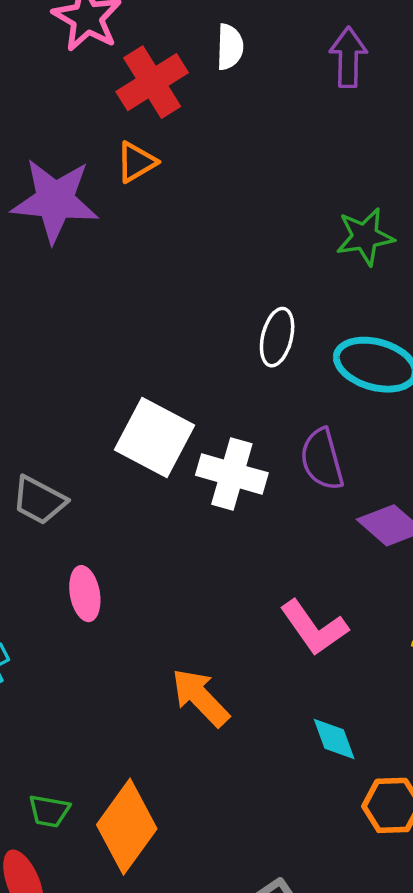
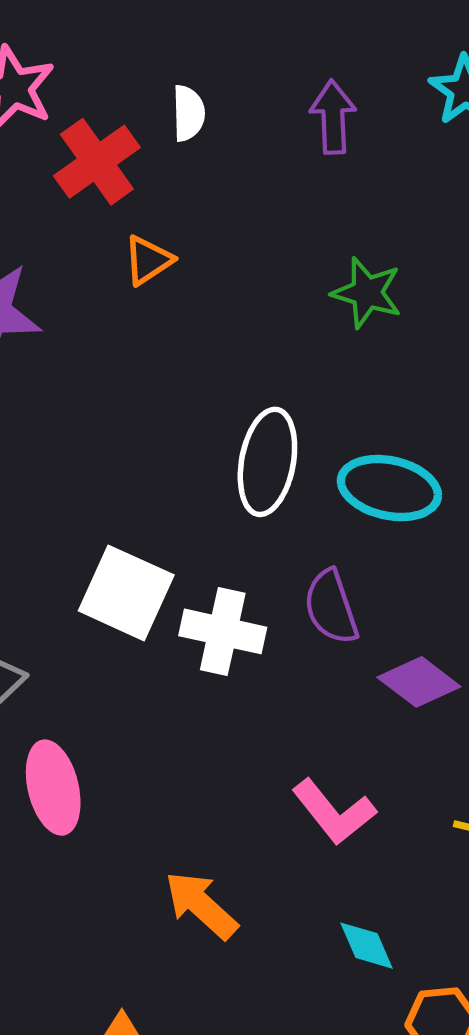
orange triangle: (136, 162) -> (148, 260), moved
green star: (365, 237) -> (367, 293), moved, turned 30
white ellipse: (277, 337) -> (267, 462), size x1.5
pink ellipse: (85, 594) -> (53, 788), size x1.4

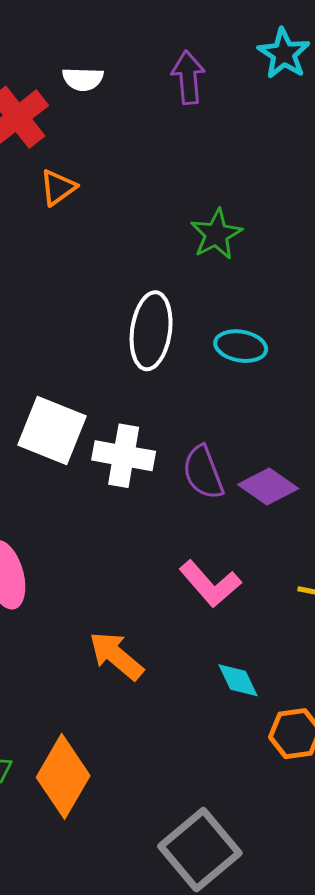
white semicircle: (188, 113) -> (83, 79), turned 96
green star: (367, 293) -> (216, 234), moved, turned 30
cyan ellipse: (389, 488) -> (241, 346), size x0.7
purple semicircle: (331, 607) -> (203, 472), moved

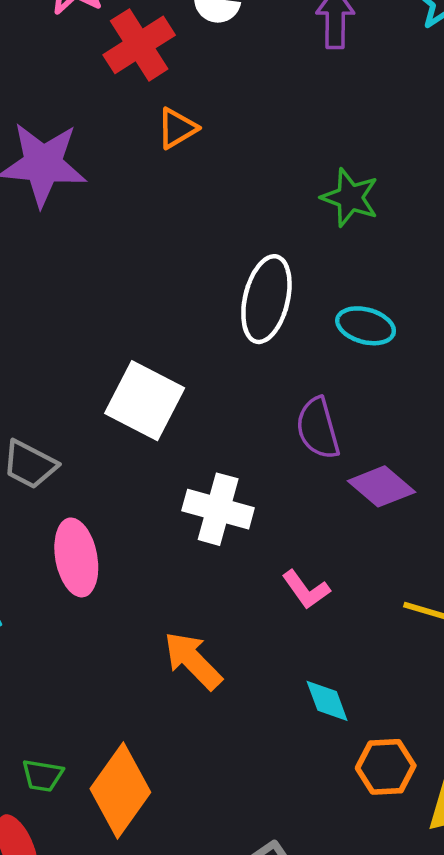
green star: (216, 234) -> (350, 198), turned -30
white cross: (124, 456) -> (218, 509), moved
purple semicircle: (203, 472) -> (318, 428), moved
pink L-shape: (210, 584) -> (306, 590), size x0.7

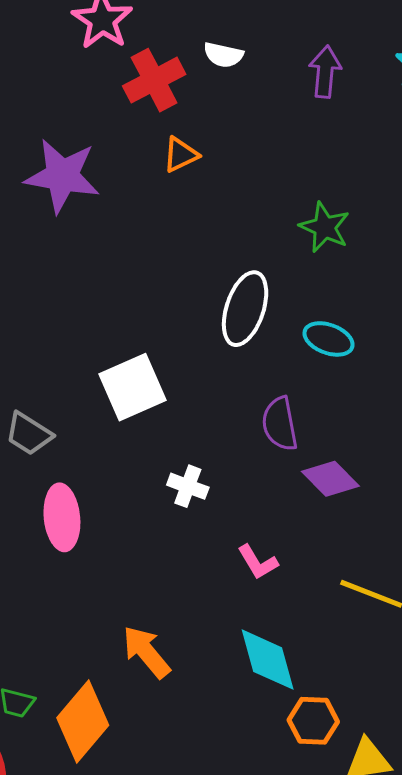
white square: (145, 401) -> (132, 387), turned 34
white cross: (218, 509) -> (188, 486), size x0.7
orange arrow: (193, 661) -> (146, 652), moved
cyan diamond: (327, 701) -> (268, 660), size x1.6

